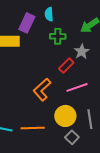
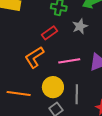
red rectangle: (66, 66) -> (50, 33), moved

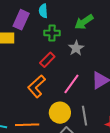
pink line: (69, 61) -> (71, 84), turned -35

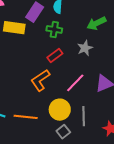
green cross: (52, 33) -> (54, 29), moved

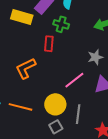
gray star: (85, 48) -> (95, 57), moved
red rectangle: (55, 55) -> (49, 44), moved, turned -56
orange L-shape: (40, 80) -> (26, 68), moved

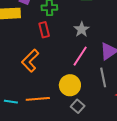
gray star: (95, 57) -> (82, 29), moved
gray line: (78, 114) -> (103, 77), moved

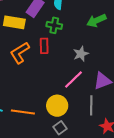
orange L-shape: (30, 61) -> (20, 53), moved

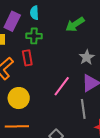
gray star: (81, 54) -> (87, 57), moved
yellow circle: (57, 106) -> (19, 98), moved

